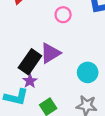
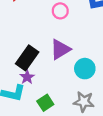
purple triangle: (50, 53) -> (60, 49), moved

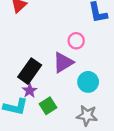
pink circle: (60, 11) -> (76, 41), moved
green square: (45, 103) -> (48, 106), moved

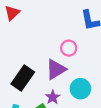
purple star: (30, 91) -> (53, 97), moved

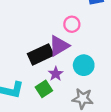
black rectangle: (23, 78) -> (41, 54), moved, turned 30

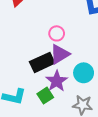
pink circle: (72, 24) -> (57, 33), moved
purple star: (56, 74) -> (57, 81), size x1.5

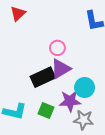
purple star: (57, 81) -> (70, 101), moved, turned 30
green square: (45, 96) -> (46, 110), turned -35

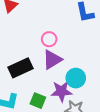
black rectangle: (43, 77) -> (20, 68), moved

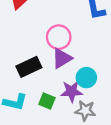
pink circle: (49, 39) -> (59, 37), size x1.5

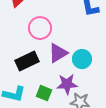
pink circle: (59, 37) -> (40, 28), moved
cyan circle: (86, 78) -> (82, 59), moved

